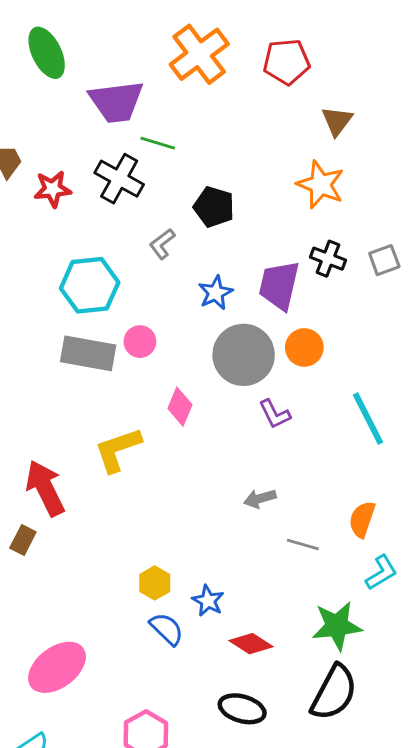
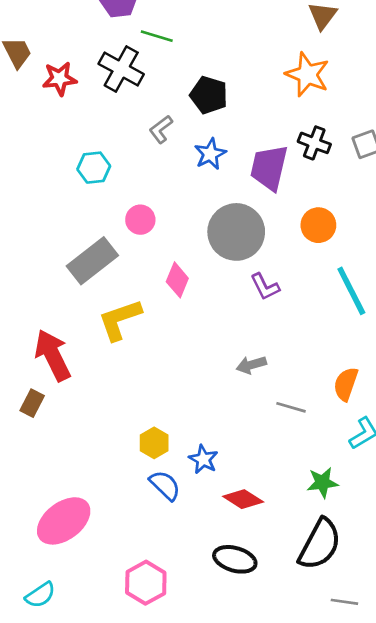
cyan hexagon: (90, 285) -> (94, 168), size x0.6
blue star: (215, 293) -> (210, 154), moved
orange circle: (304, 347) -> (318, 225), moved
gray rectangle: (88, 353) -> (92, 261), moved, turned -48
green star: (337, 626) -> (322, 483), size x0.7

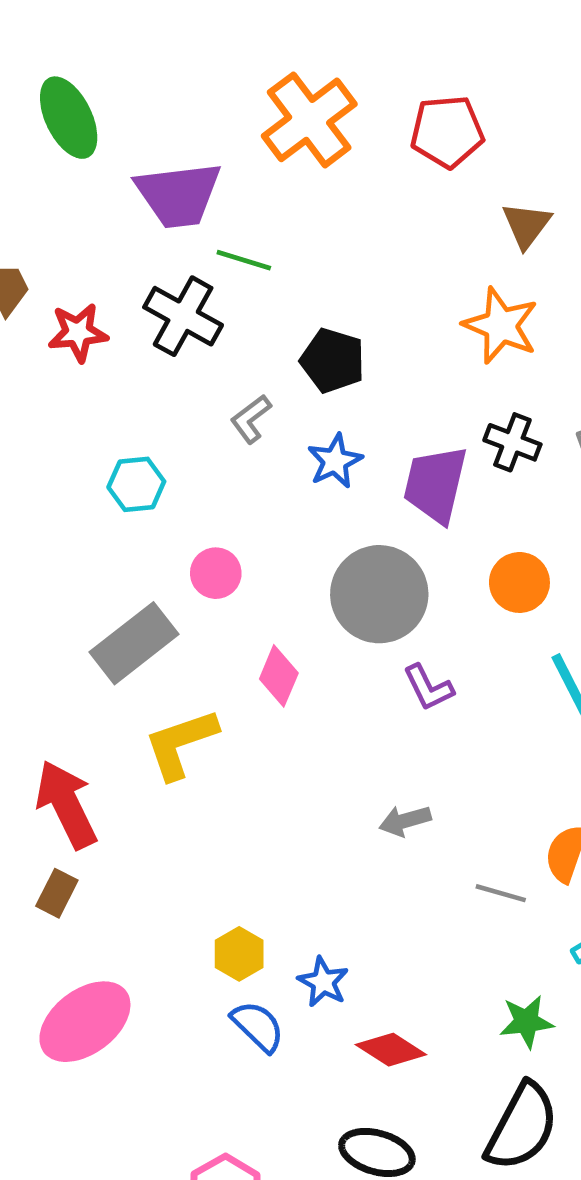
brown rectangle: (32, 403) -> (57, 893), moved
gray line: (291, 407) -> (501, 893), moved
pink ellipse: (64, 521) -> (85, 1022), moved

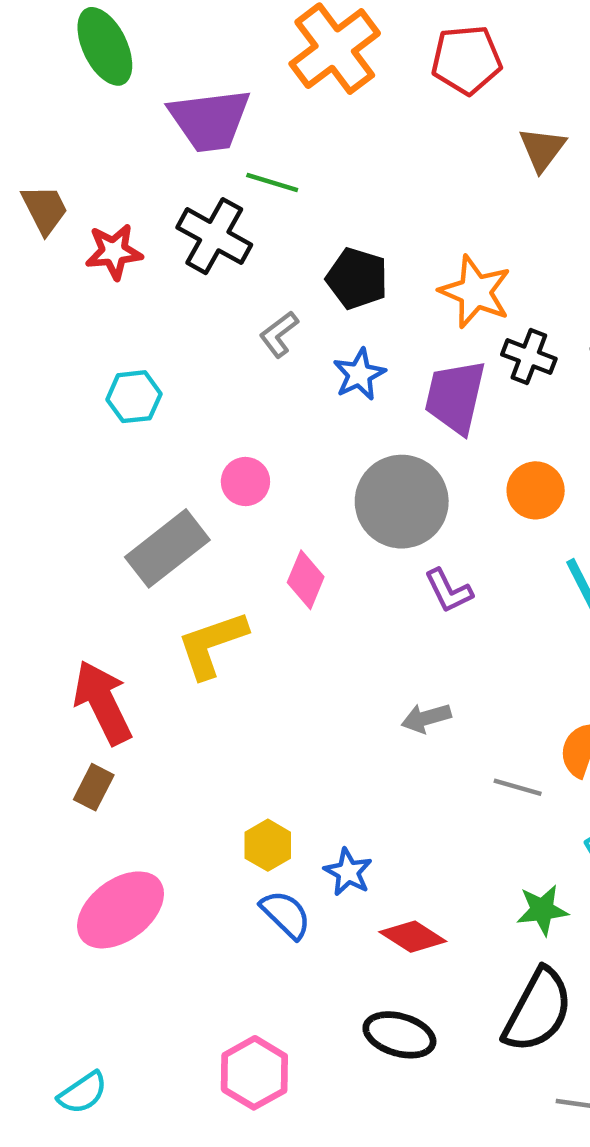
orange star: (501, 326) -> (475, 292), moved
cyan hexagon: (136, 484) -> (134, 397), moved

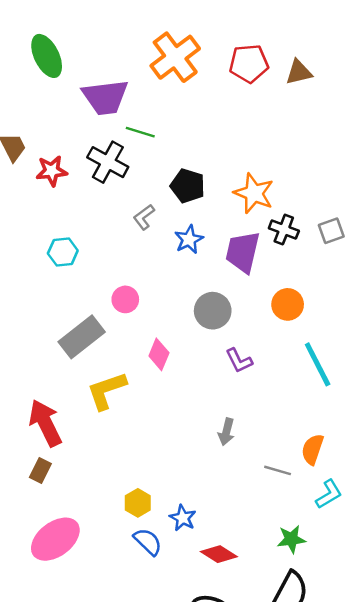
brown triangle: (542, 149) -> (299, 72), moved, turned 40
gray circle: (402, 502) -> (213, 311), size x0.7
gray arrow: (426, 718) -> (226, 432), turned -60

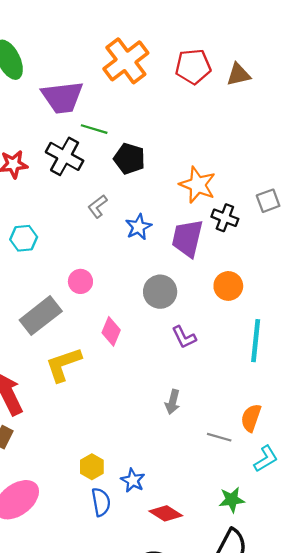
black pentagon: (188, 186) -> (129, 159), moved
gray square: (331, 231) -> (268, 201), moved
cyan line: (318, 364) -> (256, 341), turned 33
blue semicircle: (148, 542) -> (101, 502), turned 36

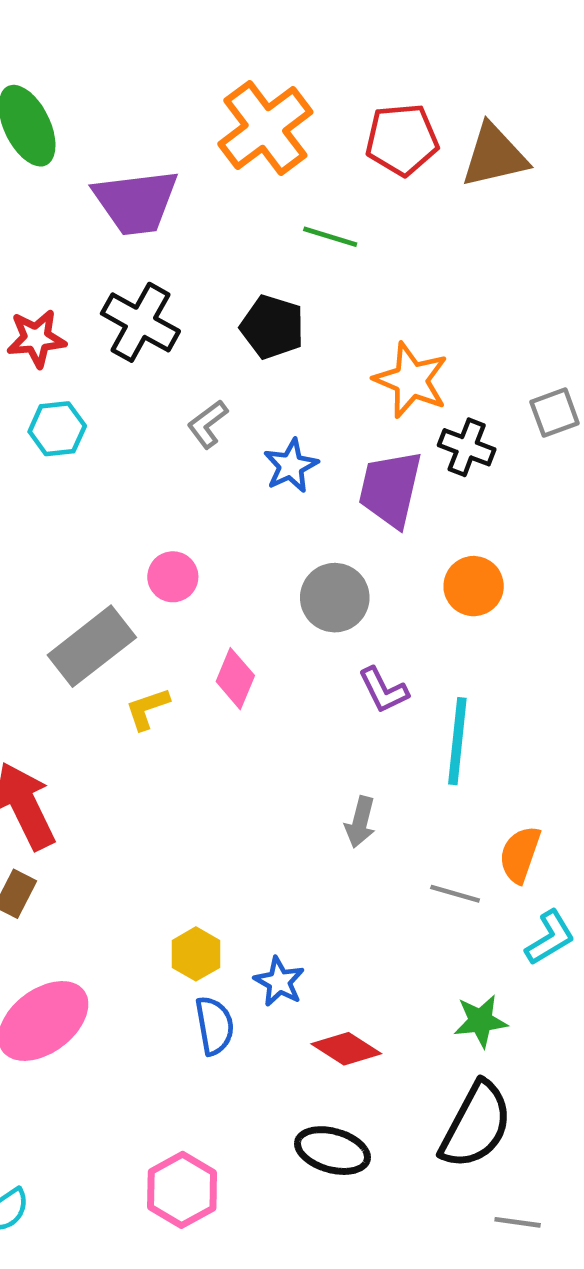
brown triangle: (239, 75) -> (494, 156), size x1.4
green line: (94, 129) -> (330, 237), moved
cyan hexagon: (24, 238) -> (57, 429), moved
cyan line: (256, 341) -> (457, 741), moved
yellow L-shape: (63, 364) -> (147, 709), moved, size x0.6

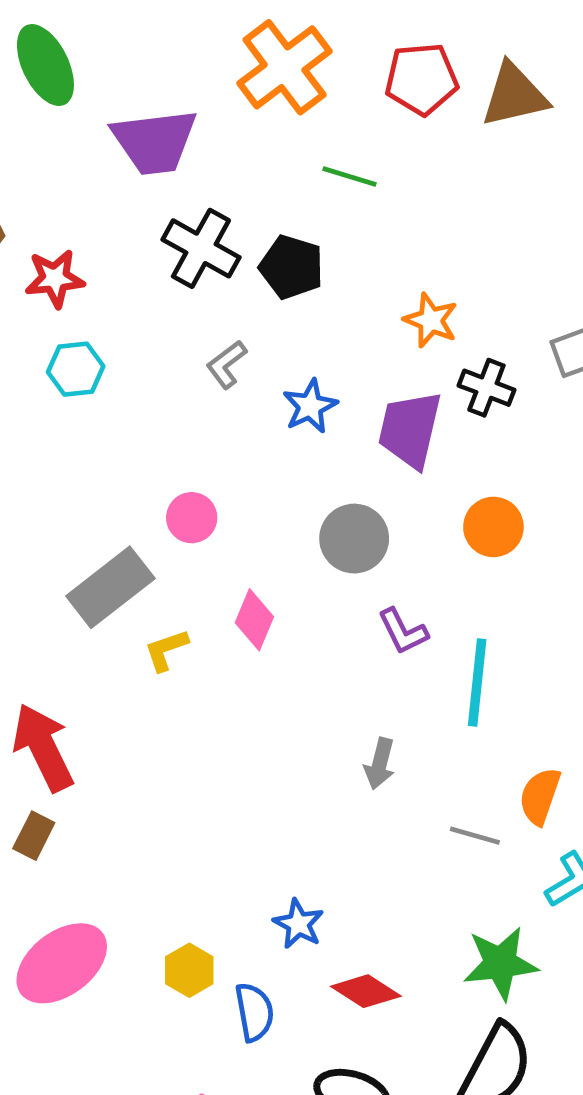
black cross: (140, 322) -> (201, 248), moved
orange star: (411, 380) -> (431, 320), size x0.7
yellow hexagon: (196, 954) -> (189, 970), moved
green star: (481, 1021) -> (500, 963), size x1.4
blue semicircle: (214, 1026) -> (254, 1012), moved

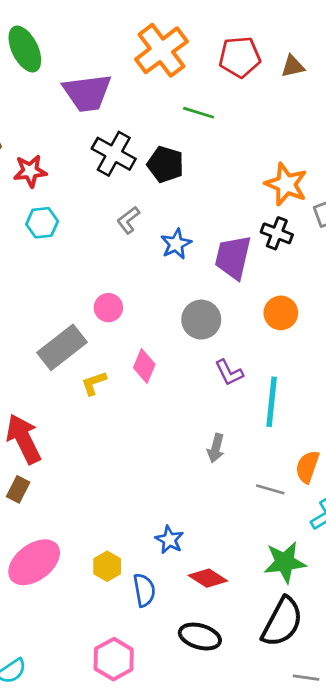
brown triangle: (514, 95) -> (293, 66), size x0.6
orange star: (431, 320) -> (286, 184), moved, size x1.4

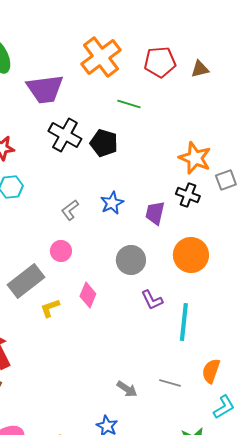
gray L-shape: (128, 220) -> (70, 210), moved
purple trapezoid: (233, 257) -> (155, 213), size x0.7
orange circle: (281, 313) -> (191, 255), size x1.4
gray arrow: (216, 448) -> (127, 389), moved, turned -70
gray line: (270, 489) -> (170, 383), moved

